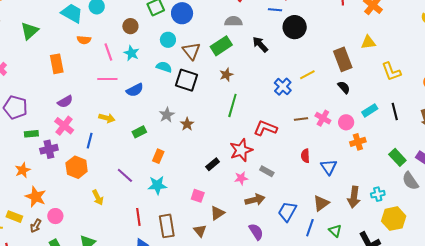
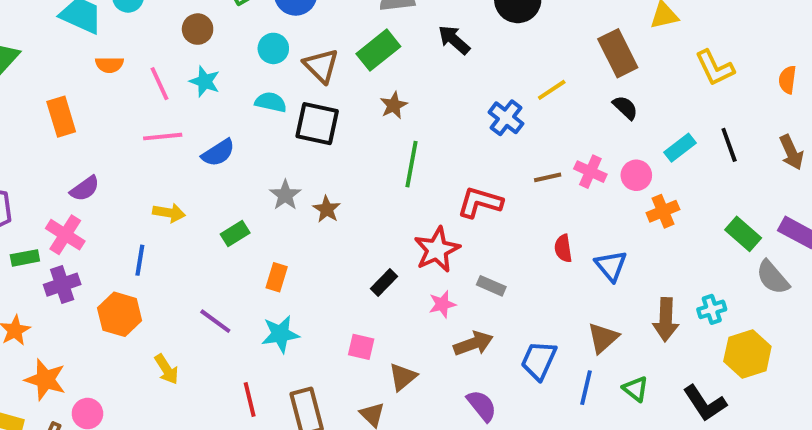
pink cross: (64, 126) -> (65, 235), moved

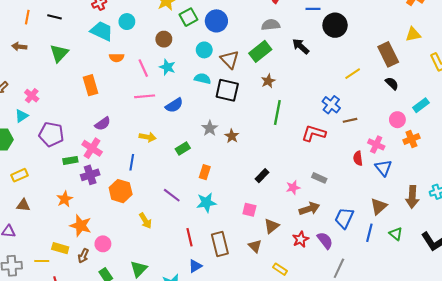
blue cross: (506, 118) -> (331, 105), moved
pink cross: (590, 172) -> (376, 144), moved
red star: (437, 250) -> (301, 239), moved, size x0.7
purple semicircle: (482, 406) -> (325, 240), moved

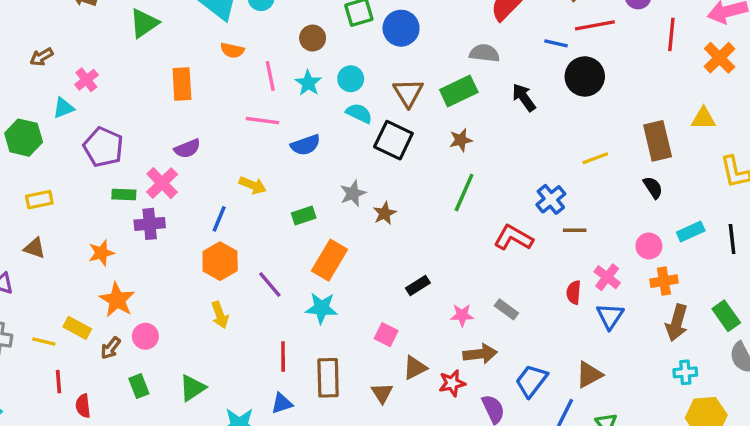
cyan circle: (204, 50) -> (351, 79), moved
orange rectangle: (205, 172) -> (330, 260), size x1.6
orange hexagon: (121, 191) -> (220, 261), moved
brown arrow: (412, 197) -> (677, 323), moved
red star: (301, 239) -> (452, 383), moved

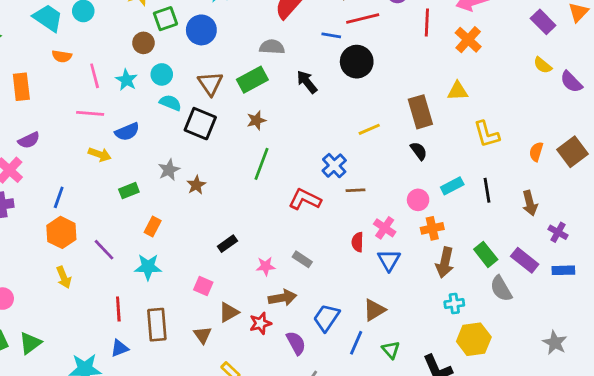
brown circle: (313, 38) -> (143, 43), moved
yellow arrow: (253, 185) -> (100, 154), moved
orange rectangle: (330, 260) -> (153, 227), size x0.6
green triangle: (192, 388) -> (30, 343), moved

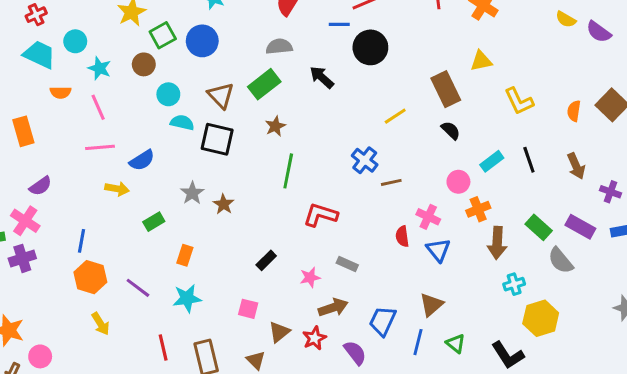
cyan star: (127, 80) -> (99, 68), moved
red L-shape: (305, 199) -> (320, 215), moved

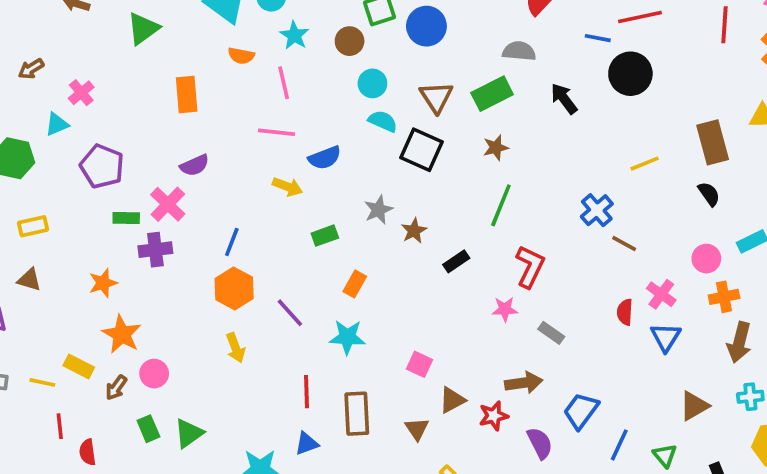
brown line: (391, 182) -> (624, 244), turned 30
red L-shape: (320, 215) -> (530, 267), turned 88
black rectangle: (266, 260) -> (456, 261), moved
pink star: (310, 277) -> (505, 309), moved
brown triangle: (431, 305) -> (694, 406), moved

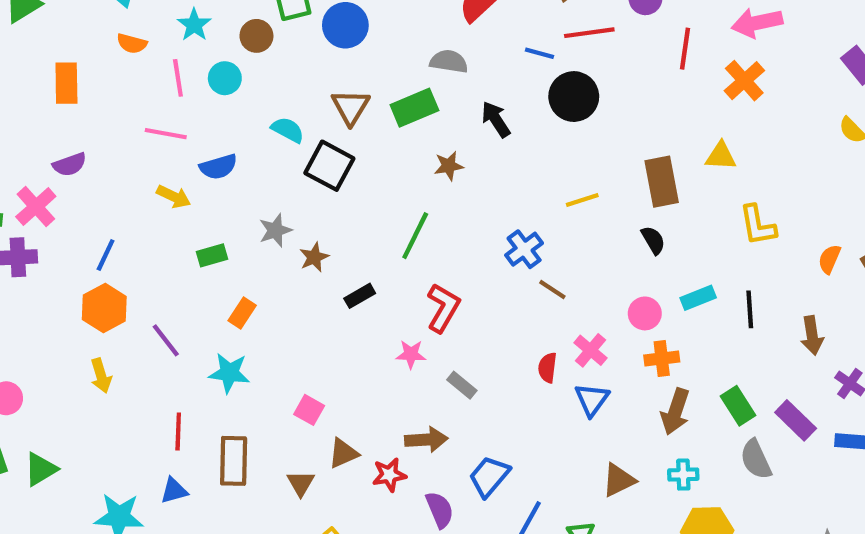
cyan circle: (372, 83) -> (225, 78), moved
brown star: (496, 148) -> (449, 166), moved

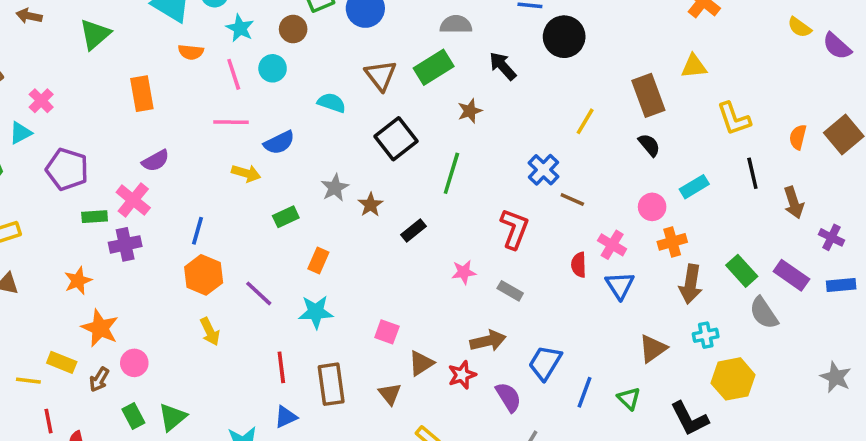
black square: (329, 166) -> (396, 139), moved, turned 33
yellow line: (582, 200) -> (585, 121), turned -32
red L-shape: (443, 308) -> (514, 229), moved
black line: (750, 309) -> (752, 173), moved

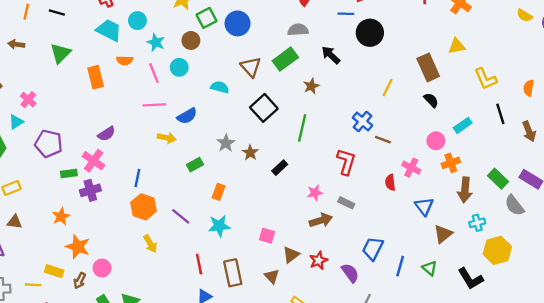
orange rectangle: (142, 94) -> (96, 77), moved
blue triangle: (620, 285) -> (424, 206), moved
brown arrow: (488, 341) -> (321, 220), moved

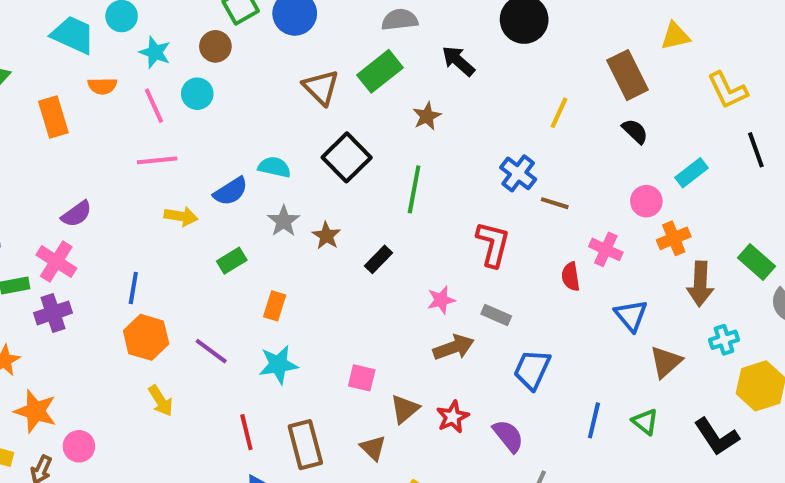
cyan semicircle: (220, 87) -> (274, 167), moved
blue semicircle: (187, 116) -> (231, 191), moved
blue trapezoid: (373, 249) -> (532, 369), moved

